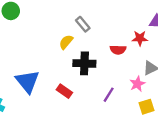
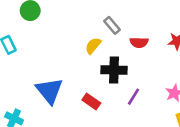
red semicircle: (118, 50) -> (139, 42), moved
purple line: (109, 95) -> (133, 97), moved

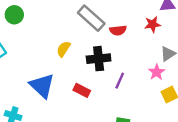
gray rectangle: (112, 25) -> (91, 18), size x1.6
yellow semicircle: (93, 46) -> (63, 49), moved

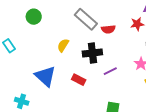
green circle: (14, 15) -> (34, 17), moved
purple line: (120, 81) -> (110, 71), turned 40

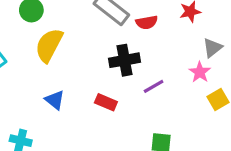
yellow semicircle: (63, 45) -> (49, 45), moved, size x1.6
blue triangle: (45, 76) -> (55, 100), size x0.6

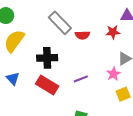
black cross: (125, 60) -> (47, 58), moved
red rectangle: (106, 102) -> (47, 85), size x1.5

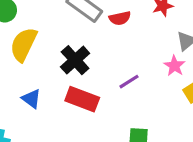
black cross: (47, 58) -> (75, 60), turned -30

